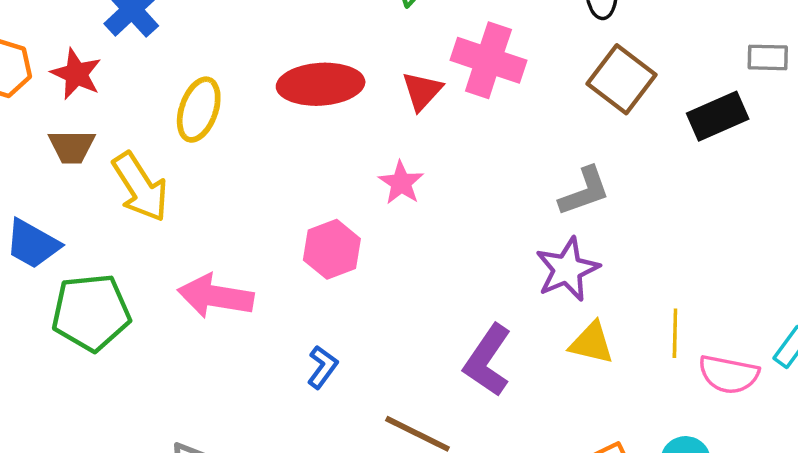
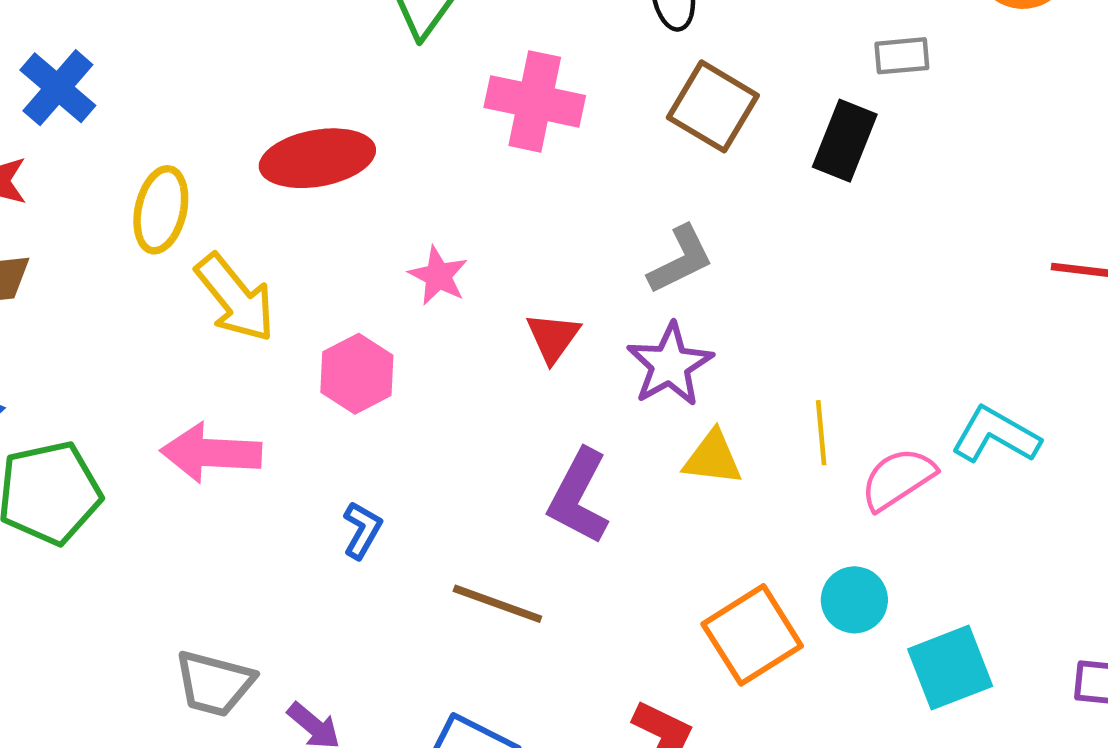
red triangle: (422, 91) -> (553, 337), moved
black rectangle: (718, 116) -> (845, 141), turned -38
yellow arrow: (140, 187) -> (235, 298), moved
pink semicircle: (729, 374) -> (898, 479), turned 142

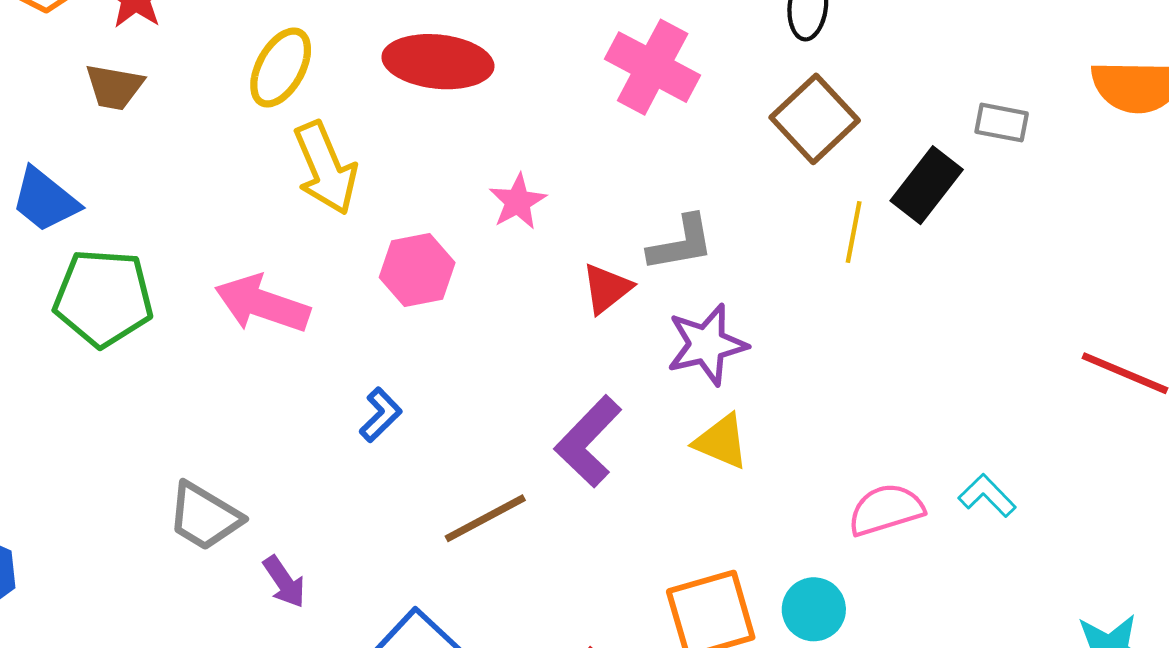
gray L-shape: (681, 260) -> (681, 243), moved
yellow line: (821, 433) -> (854, 232), moved
cyan L-shape: (996, 435) -> (987, 496), size x0.7
brown line: (497, 604) -> (485, 518), turned -64

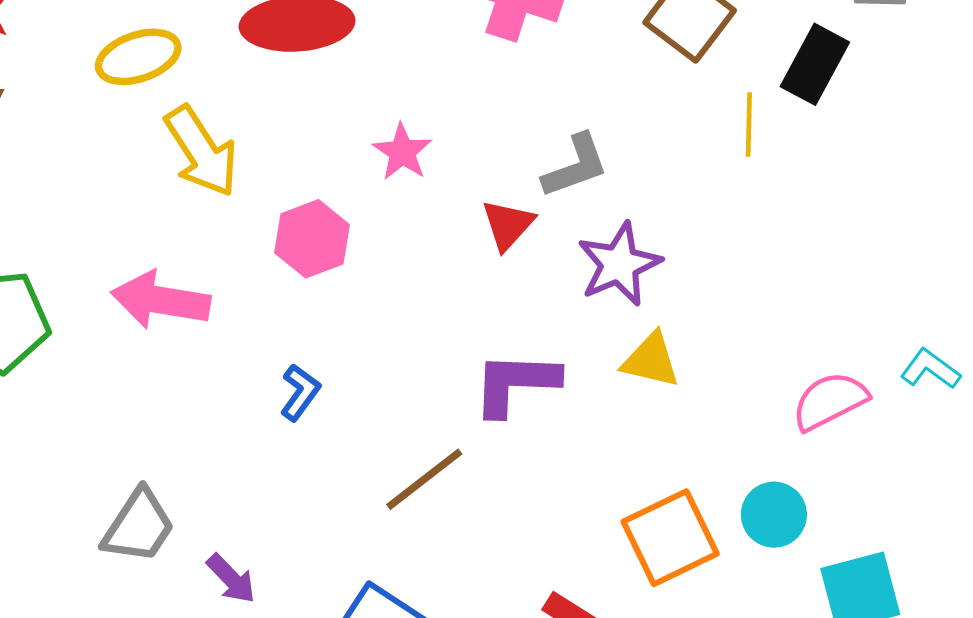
yellow ellipse: (281, 67) -> (138, 57), turned 52
purple L-shape: (588, 441) -> (516, 383), turned 58
gray trapezoid: (204, 516) -> (139, 526), turned -78

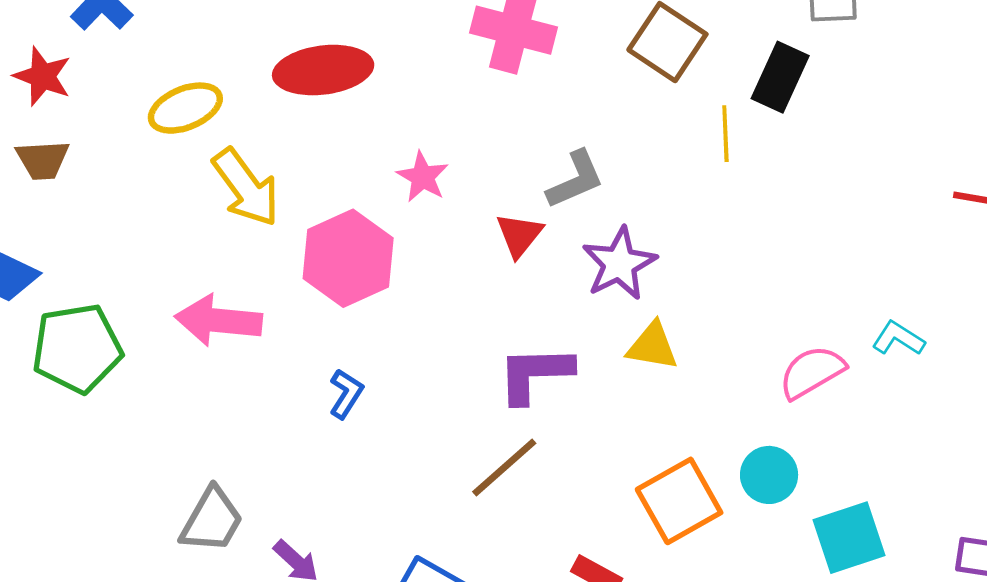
pink hexagon: (312, 239) -> (348, 258), size x1.4
brown line: (424, 479) -> (504, 468), moved

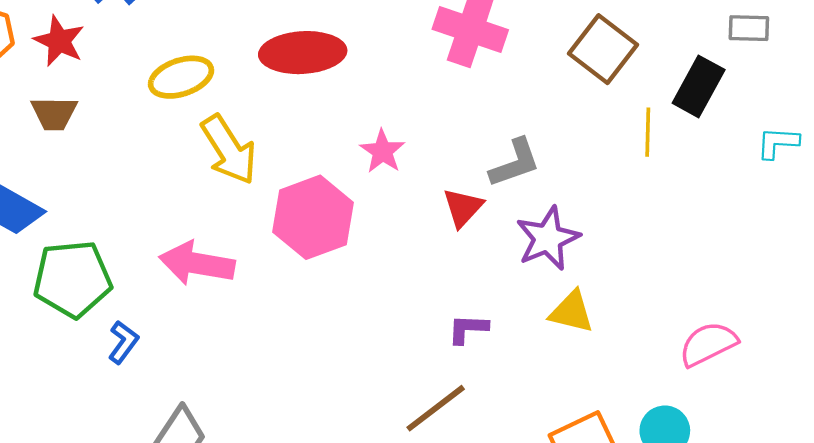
cyan L-shape: (898, 338) -> (778, 143), moved, turned -33
purple L-shape: (535, 374) -> (468, 329), size x0.6
blue L-shape: (346, 394) -> (123, 342), moved

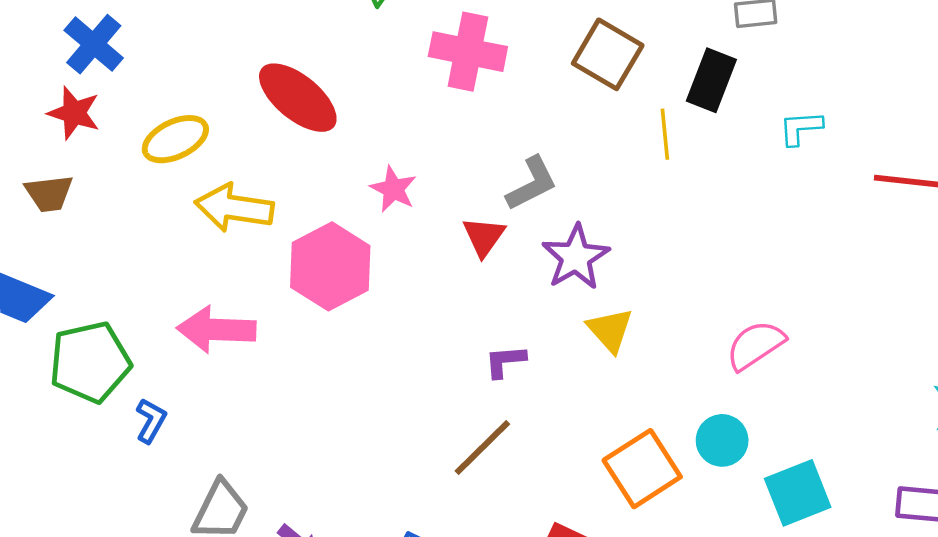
red star: (59, 41) -> (74, 113), moved
red ellipse: (303, 53) -> (298, 98), turned 50
yellow arrow: (229, 150) -> (234, 208), turned 138
yellow triangle: (572, 312) -> (610, 330), turned 42

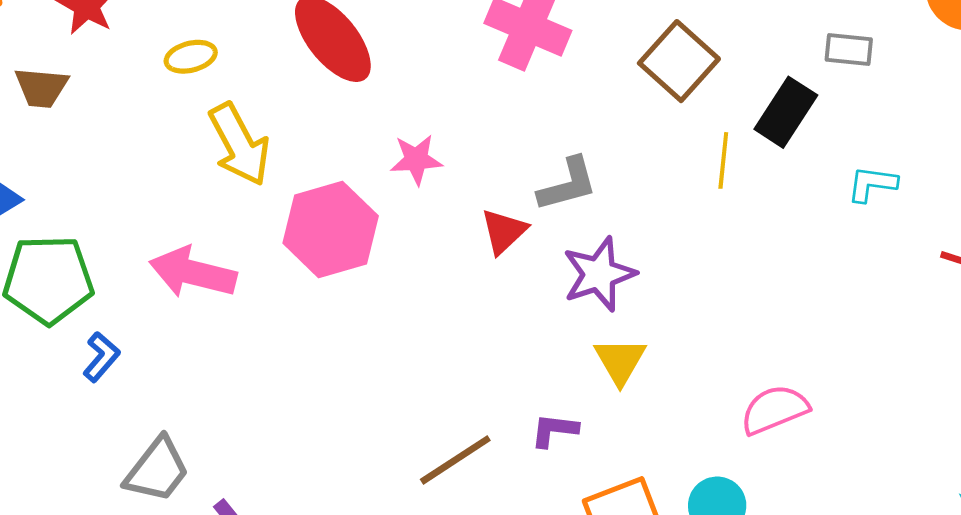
yellow ellipse: (175, 139) -> (191, 57), size x0.7
pink star: (393, 189) -> (416, 160), turned 30
yellow arrow: (234, 208) -> (239, 144), turned -138
purple L-shape: (505, 361) -> (554, 430), moved

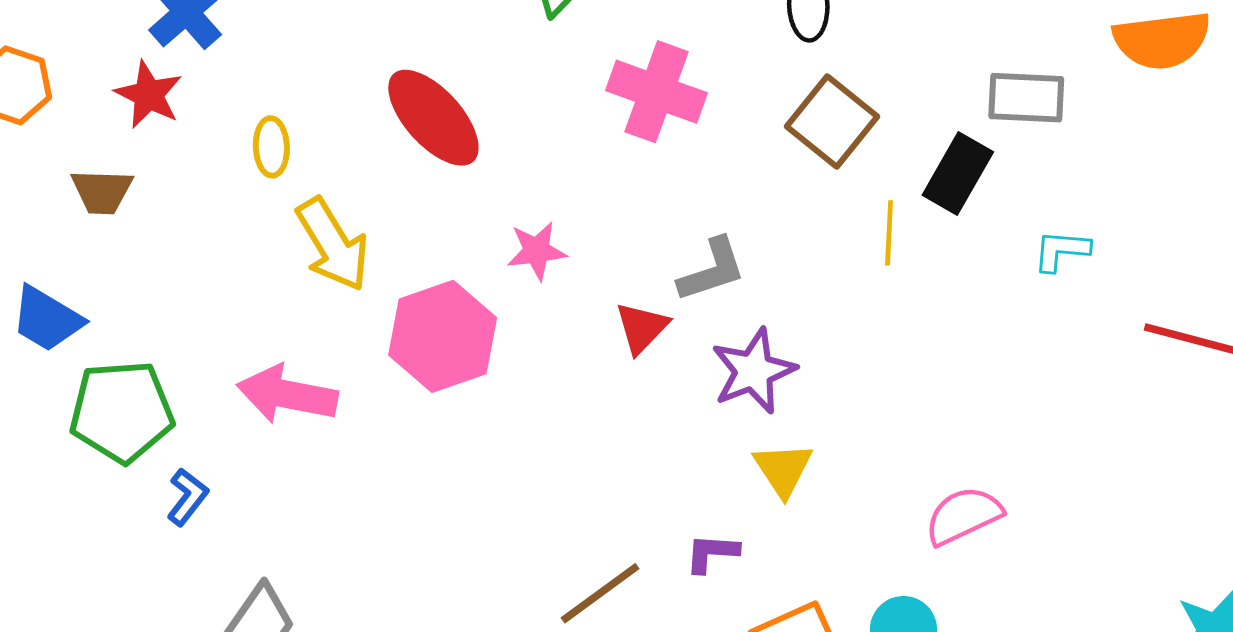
gray rectangle: (849, 49) -> (1026, 98), size x1.4
yellow ellipse: (191, 57) -> (271, 147), turned -75

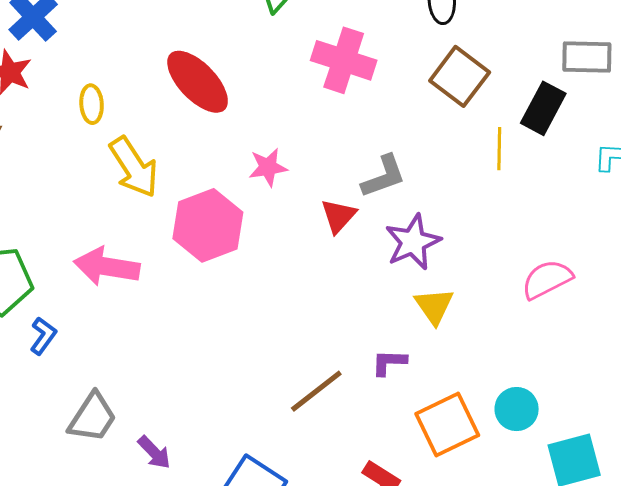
pink semicircle: (963, 516) -> (547, 279), moved

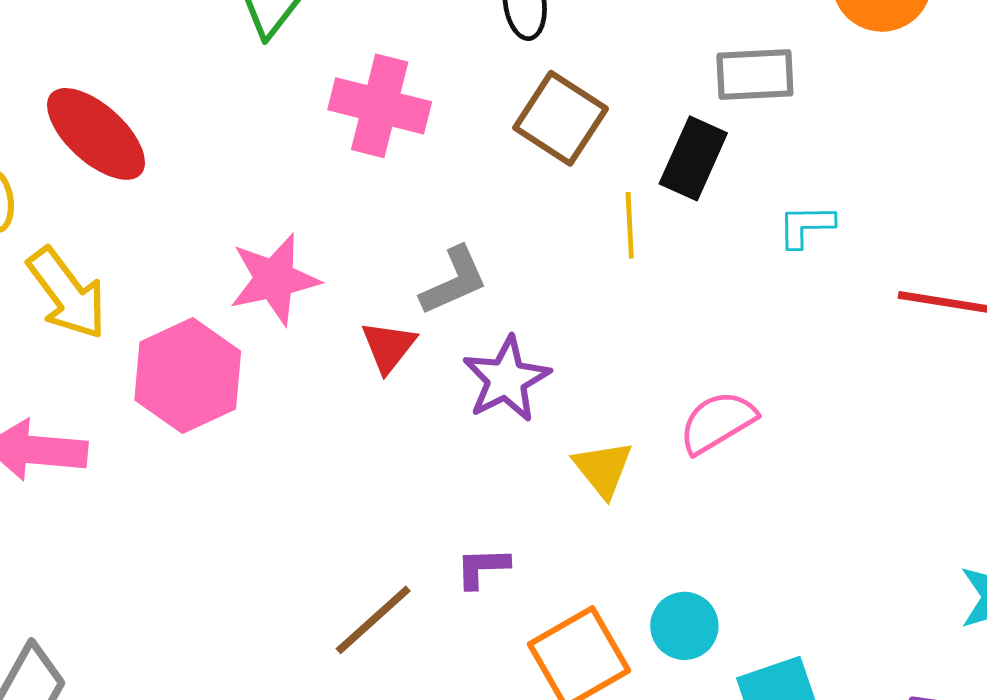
red ellipse: (198, 82) -> (96, 134), moved
pink star: (268, 167) -> (274, 279), size x1.5
yellow triangle: (434, 306) -> (603, 469), moved

